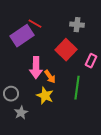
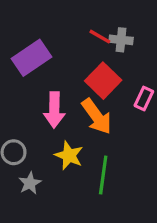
red line: (35, 24) -> (100, 37), moved
orange arrow: (50, 77) -> (97, 116), moved, size x1.6
green line: (77, 88) -> (103, 175), moved

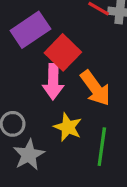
red square: (103, 81) -> (63, 52), moved
gray star: (30, 183) -> (29, 155), size x1.4

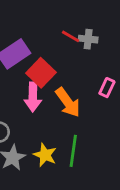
yellow star: (68, 127) -> (45, 155), moved

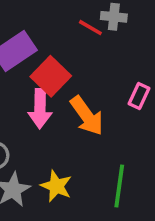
gray cross: (88, 39) -> (114, 17), moved
green line: (73, 151) -> (119, 186), moved

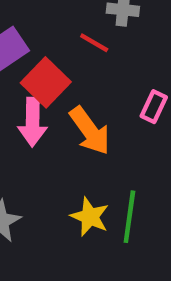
red line: (90, 28) -> (94, 43), moved
yellow star: (56, 186) -> (90, 217), moved

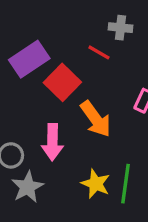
pink arrow: (33, 122) -> (52, 142), moved

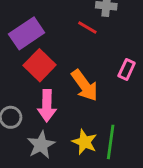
red square: (62, 82) -> (40, 65), moved
gray star: (28, 187) -> (41, 145), moved

